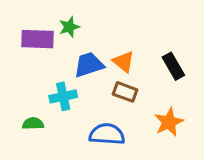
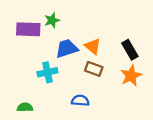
orange star: (169, 122) -> (131, 76), moved
green semicircle: (33, 124) -> (25, 107), moved
blue semicircle: (107, 134) -> (80, 101), size x0.7

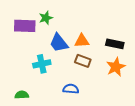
orange triangle: (93, 46) -> (82, 41), turned -42
blue trapezoid: (67, 49) -> (59, 43), turned -110
black rectangle: (130, 50) -> (115, 44), turned -48

